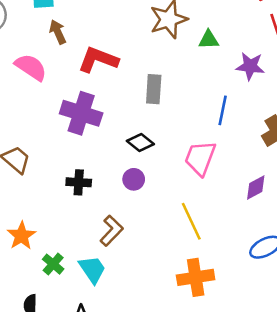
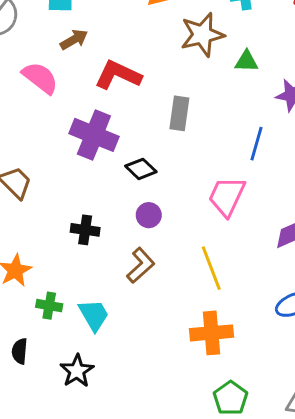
brown arrow: (58, 32) -> (74, 40), turned 80
black diamond: (140, 143) -> (141, 169), moved
black cross: (79, 182) -> (85, 230), moved
brown L-shape: (111, 231) -> (141, 265), moved
green cross: (53, 264) -> (49, 306), turned -35

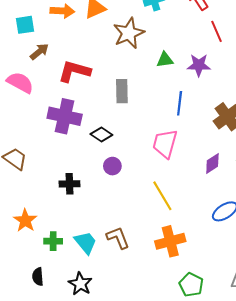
green triangle: (246, 61) -> (165, 60), moved
brown L-shape: (141, 265) -> (118, 238), moved, turned -60

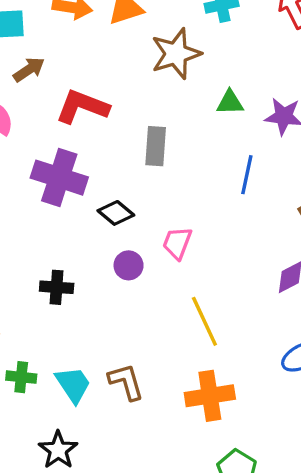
pink trapezoid: (165, 144) -> (177, 243), moved, size x0.7

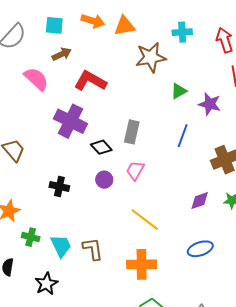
green triangle: (230, 102) -> (179, 91), turned -36
gray rectangle: (156, 146) -> (132, 132), moved
yellow line: (204, 321) -> (145, 220), turned -36

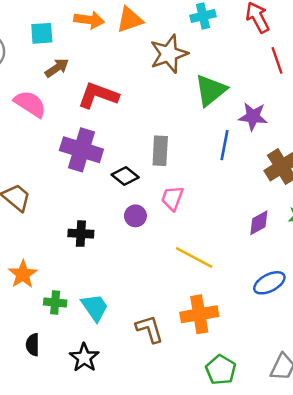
green triangle: (179, 91) -> (211, 90), size x1.6
purple star: (210, 104) -> (253, 117), moved
brown L-shape: (93, 249) -> (150, 329), moved

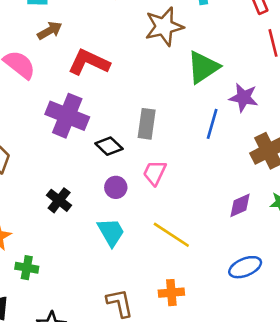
black cross: (81, 234) -> (59, 200), turned 30
cyan trapezoid: (95, 307) -> (111, 232), moved
orange cross: (199, 314) -> (171, 293), size x0.7

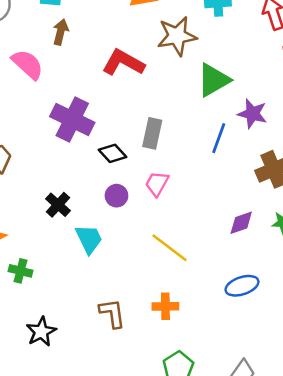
brown arrow: (50, 31) -> (61, 32), turned -50
red L-shape: (89, 62) -> (123, 63), moved
cyan trapezoid: (111, 232) -> (89, 239), moved

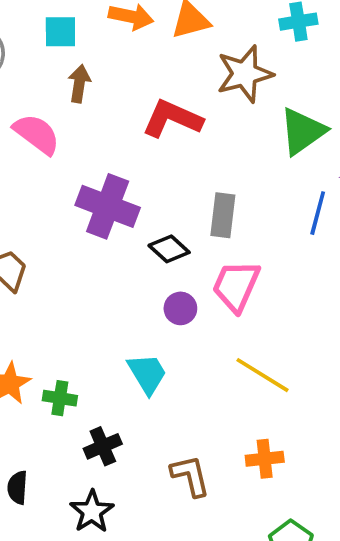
pink trapezoid: (157, 184) -> (236, 286), size x1.4
black cross: (58, 205) -> (103, 446), moved, turned 30
green cross: (21, 271) -> (60, 398), moved

